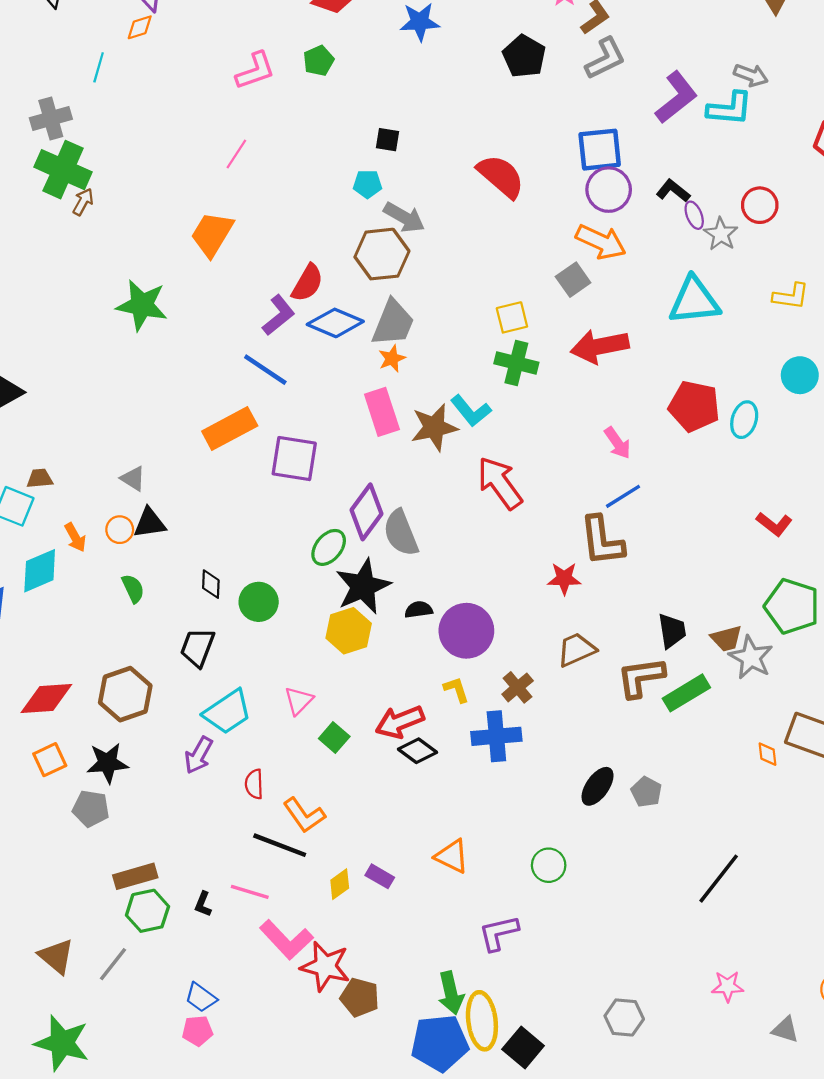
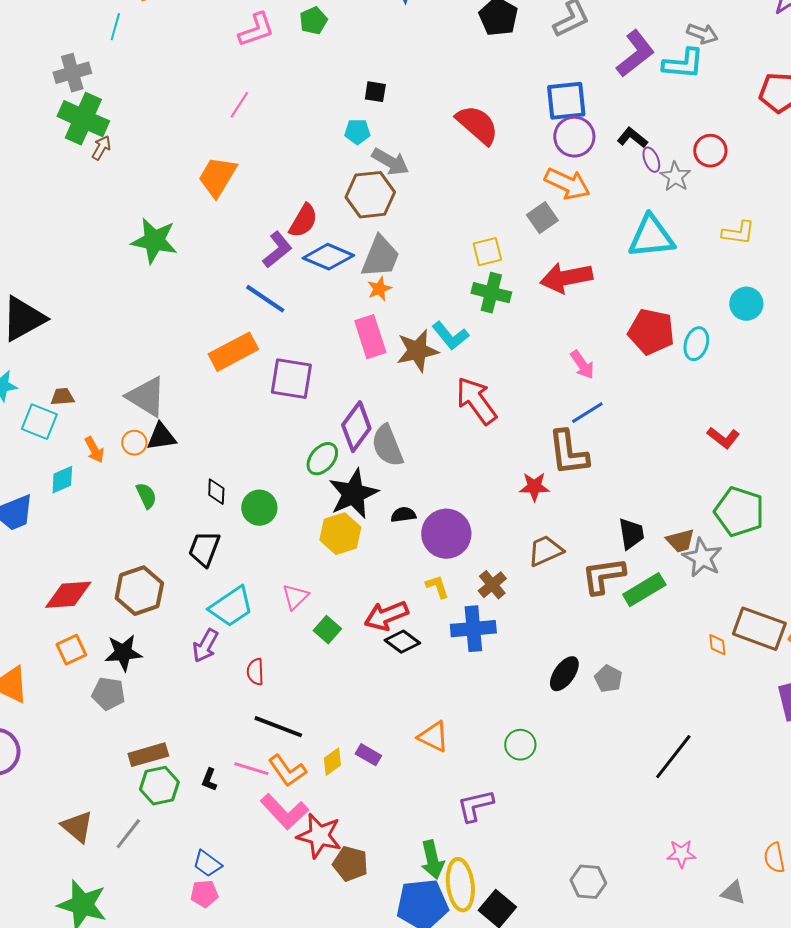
gray triangle: (133, 479) -> (146, 397), size x1.8
cyan diamond: (40, 571) -> (62, 480), size x0.7
orange L-shape: (304, 815) -> (287, 771), moved

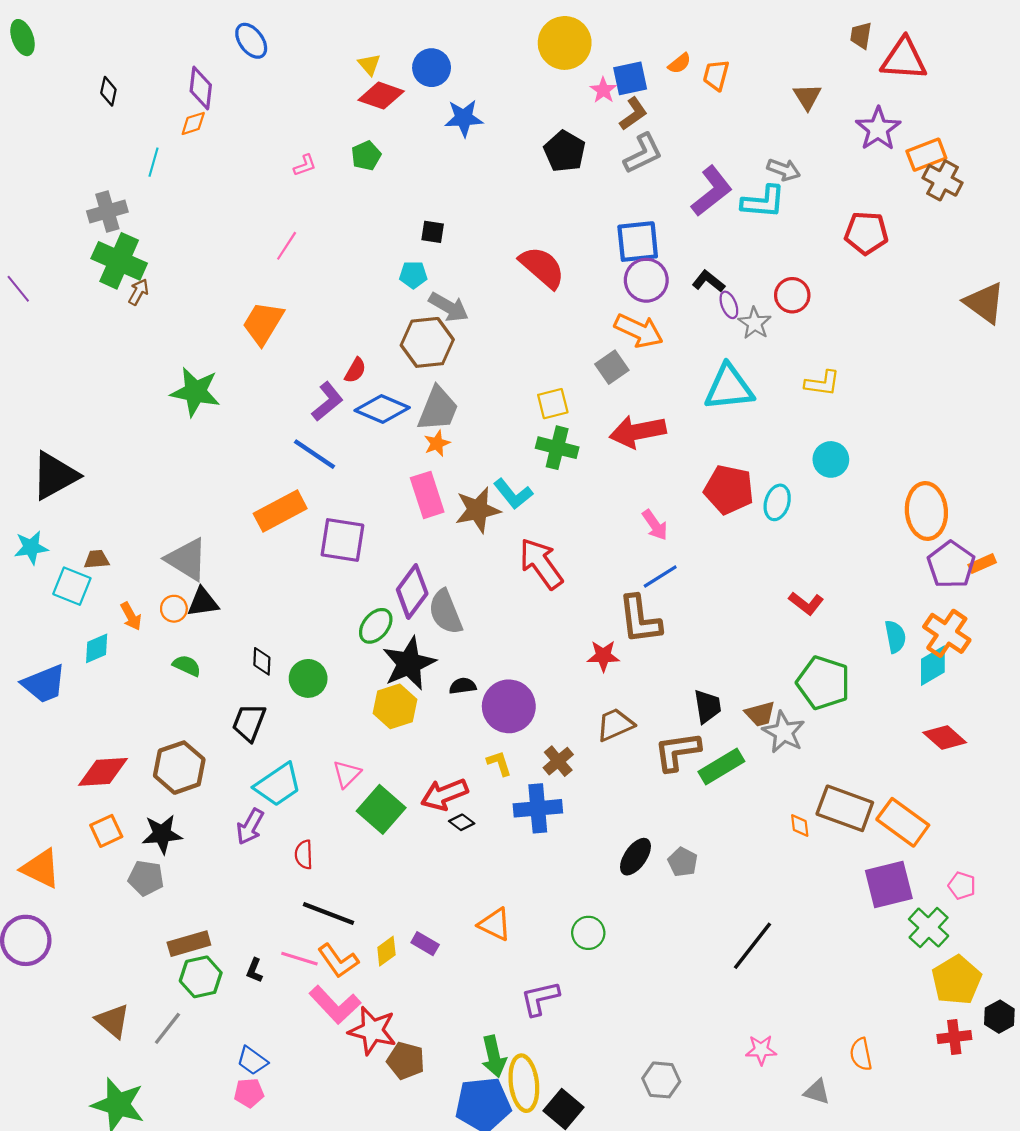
pink L-shape: (256, 30) -> (305, 165), size x0.6
red semicircle: (303, 221) -> (355, 370), size x0.7
green semicircle: (146, 496) -> (187, 666), turned -40
green square: (327, 630) -> (381, 809), size x1.6
black diamond: (402, 642) -> (462, 822), size x0.7

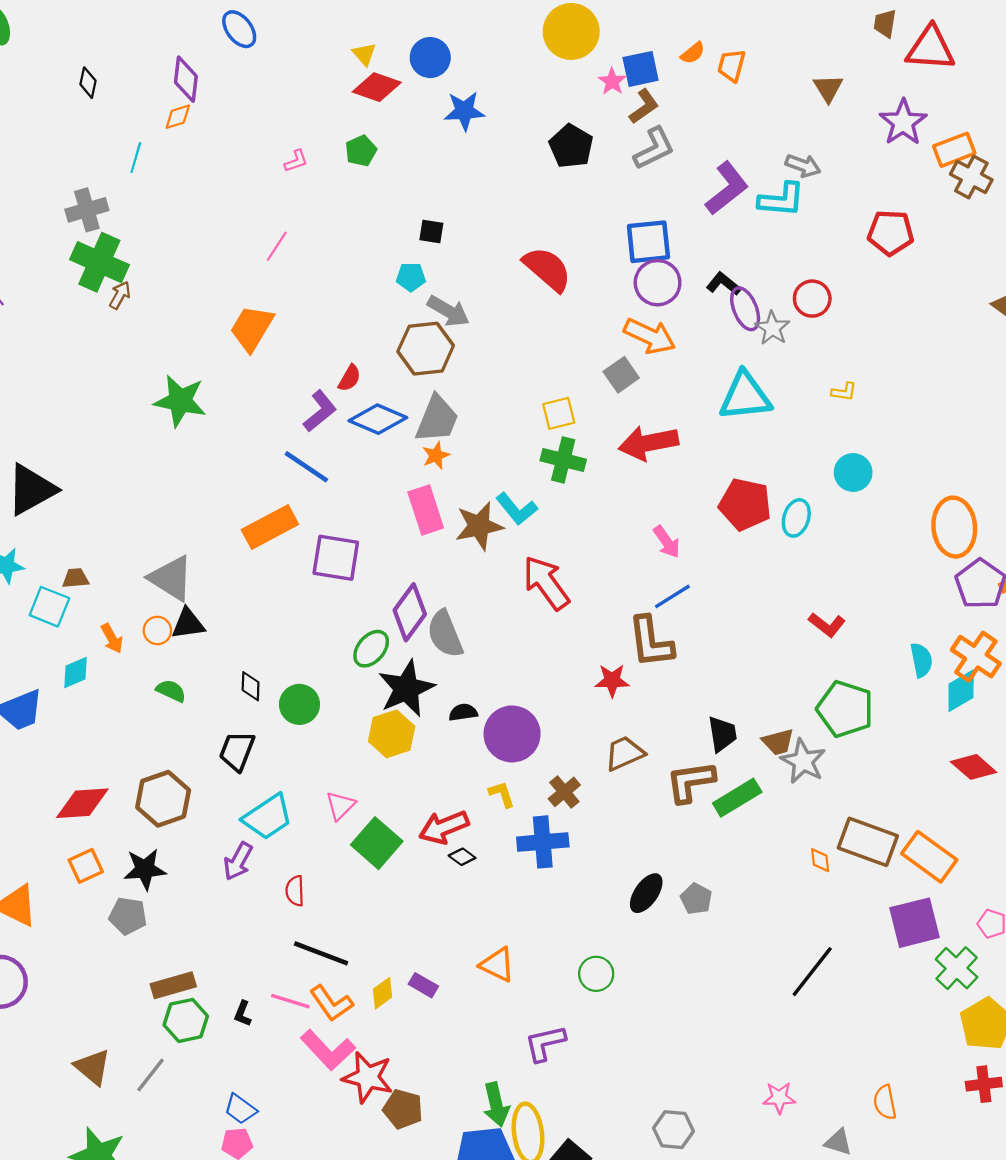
purple ellipse: (729, 305) -> (745, 309), size x1.5
yellow L-shape: (822, 383) -> (844, 392), size x0.7
black line: (753, 946) -> (812, 972), moved

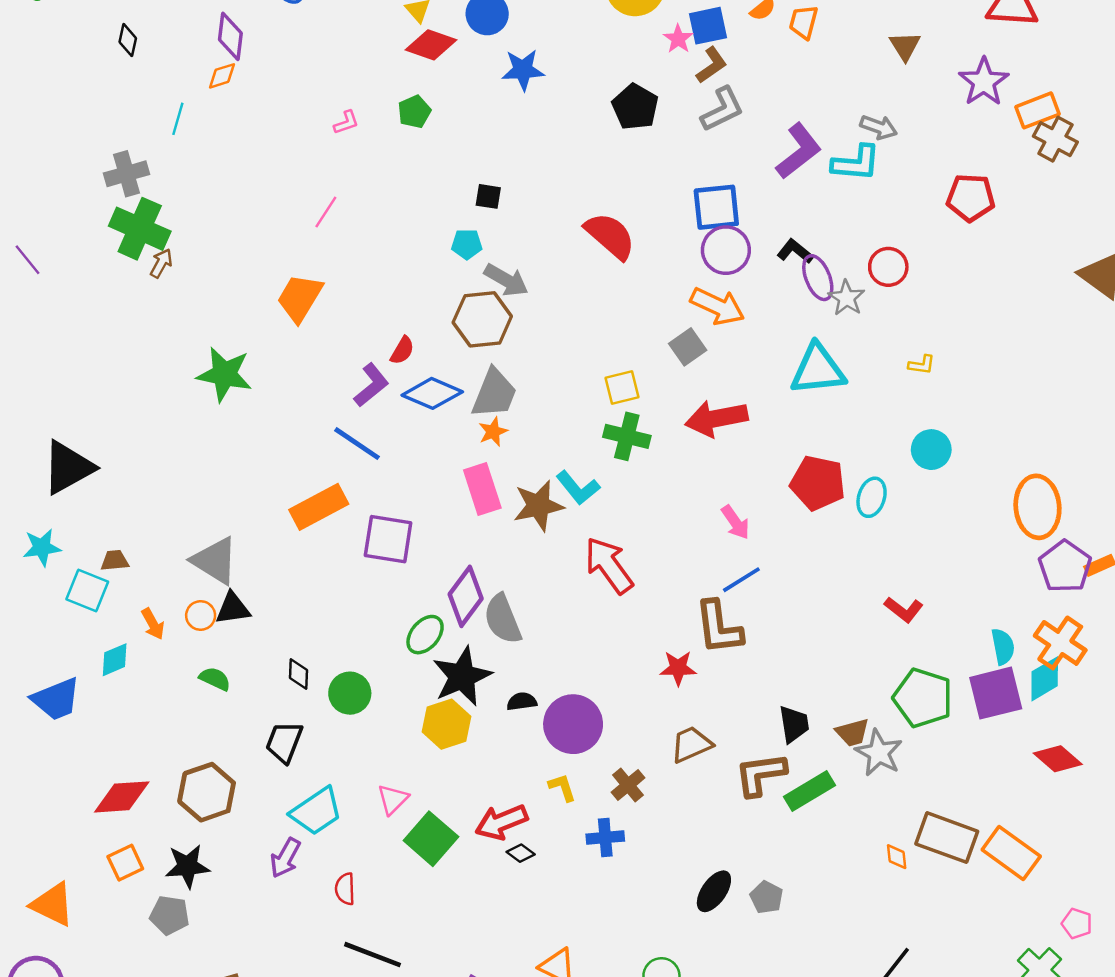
blue cross: (543, 842) -> (605, 838), size x0.7
purple square: (914, 923) -> (996, 693), moved

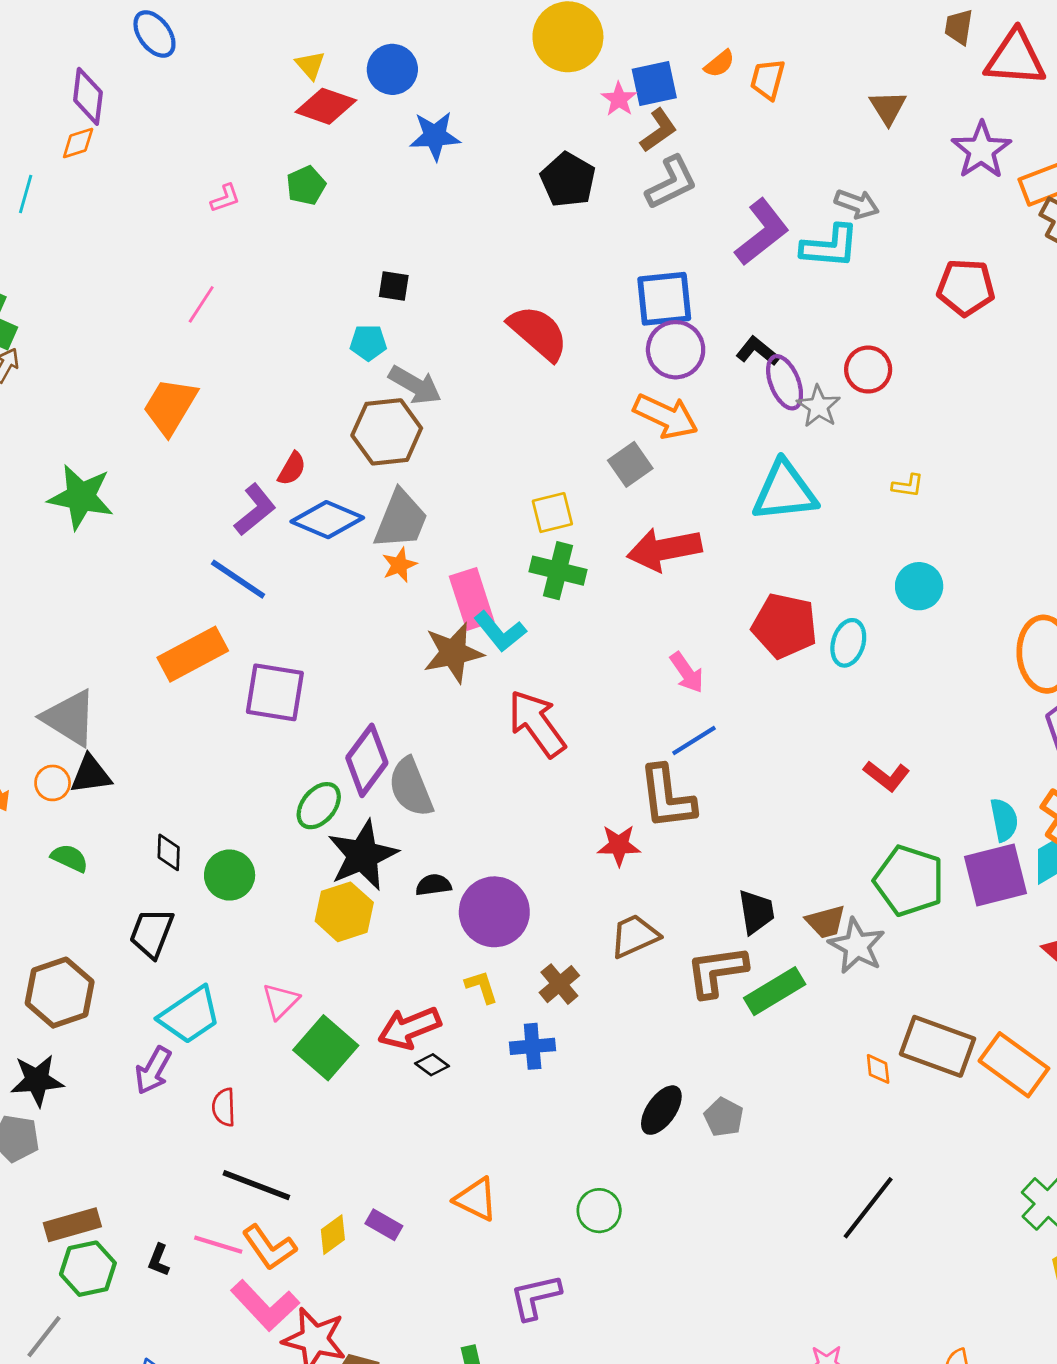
pink rectangle: (482, 489) -> (472, 599), moved

